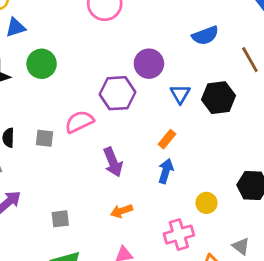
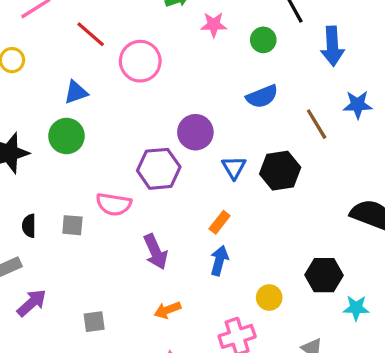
blue triangle: (16, 27) -> (76, 92), moved
pink semicircle: (79, 122) -> (114, 204), turned -144

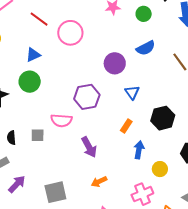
purple circle: (195, 132) -> (115, 63), moved
black hexagon: (280, 171) -> (163, 118), moved
blue arrow: (219, 261) -> (139, 150), moved
gray square: (94, 322) -> (55, 192), size x1.6

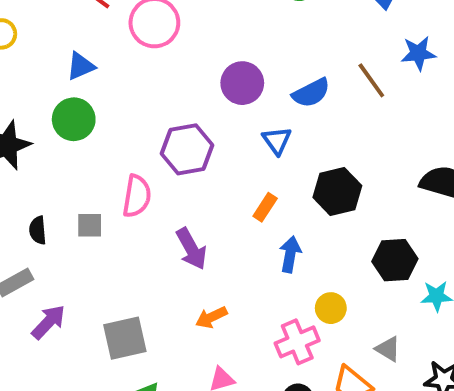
blue semicircle: (146, 48) -> (311, 93), moved
pink semicircle: (61, 120) -> (137, 196), turned -85
yellow circle: (160, 169) -> (331, 308), moved

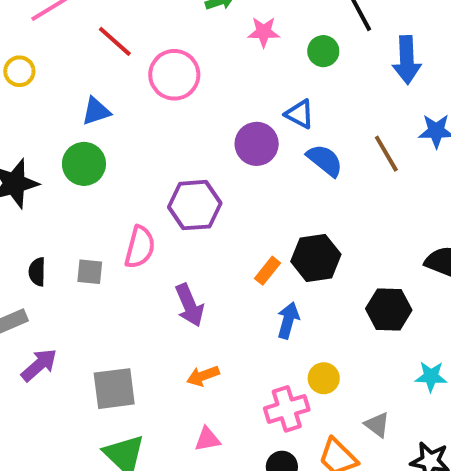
blue semicircle: (311, 93) -> (325, 160), turned -120
blue triangle: (277, 141) -> (300, 114), moved, turned -32
black hexagon: (337, 191) -> (316, 258), moved
black hexagon: (395, 260) -> (389, 309), moved

